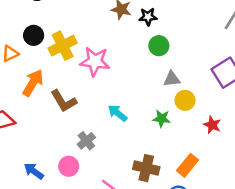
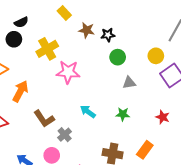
black circle: (34, 35) -> (14, 39), moved
yellow cross: (63, 46) -> (47, 49), moved
yellow circle: (185, 100) -> (156, 56), moved
brown L-shape: (64, 101) -> (44, 119), moved

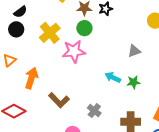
green circle: (118, 57) -> (84, 28), moved
cyan arrow: (88, 112) -> (113, 77), moved
gray cross: (65, 135) -> (94, 111), moved

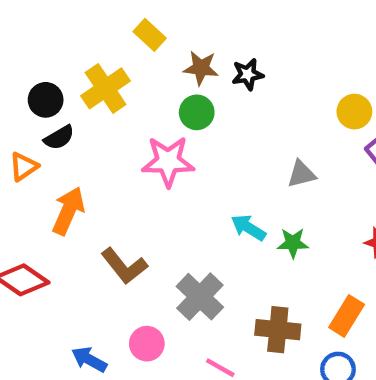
black semicircle: (20, 12) -> (59, 138), moved
yellow cross: (50, 33) -> (106, 88), moved
gray cross: (94, 111) -> (200, 297), size x1.5

